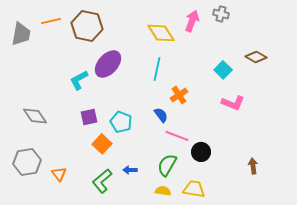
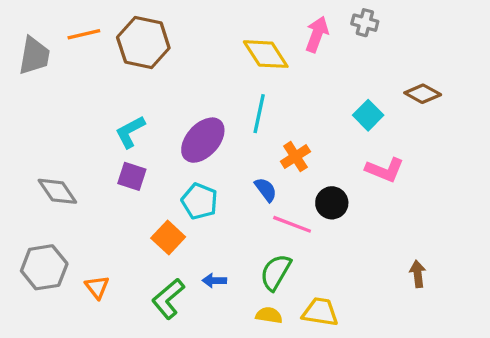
purple ellipse: (108, 64) -> (203, 140), moved
purple square: (89, 117) -> (132, 176), moved, turned 30
black circle: (201, 152) -> (332, 203), moved

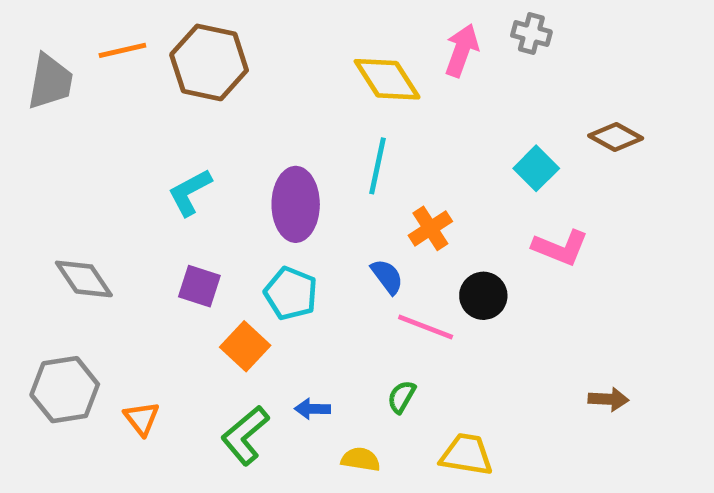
purple ellipse: (203, 140) -> (296, 204), turned -42
purple square: (132, 176) -> (199, 286), moved
green semicircle: (276, 272) -> (402, 397), size x0.6
brown arrow: (418, 274) -> (608, 399), turned 100
yellow semicircle: (269, 315) -> (361, 459), moved

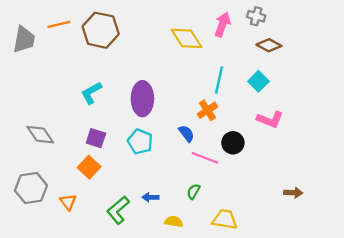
brown diamond: (616, 137) -> (269, 45), moved
cyan line: (377, 166) -> (219, 80), moved
orange square: (245, 346) -> (89, 167), moved

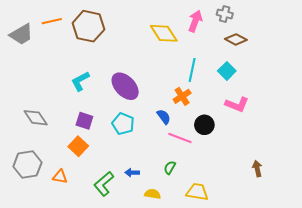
gray trapezoid: (24, 39) -> (21, 34), turned 50
purple ellipse: (142, 99) -> (125, 86), turned -44
brown arrow: (293, 193) -> (257, 169), turned -105
orange triangle: (68, 202) -> (60, 177), turned -42

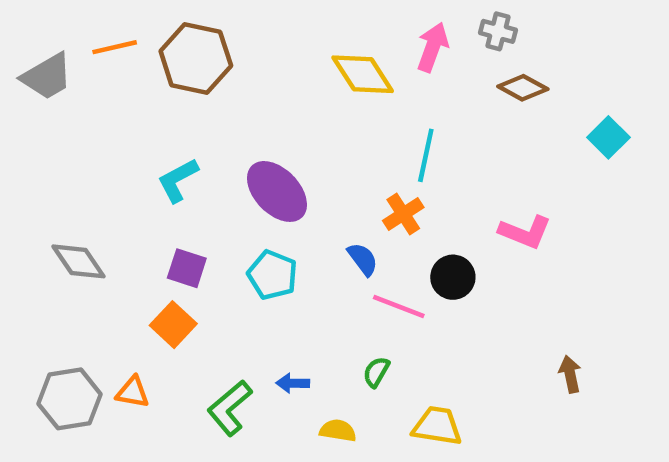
cyan square: (227, 71) -> (608, 137), moved
gray hexagon: (27, 164) -> (70, 399), moved

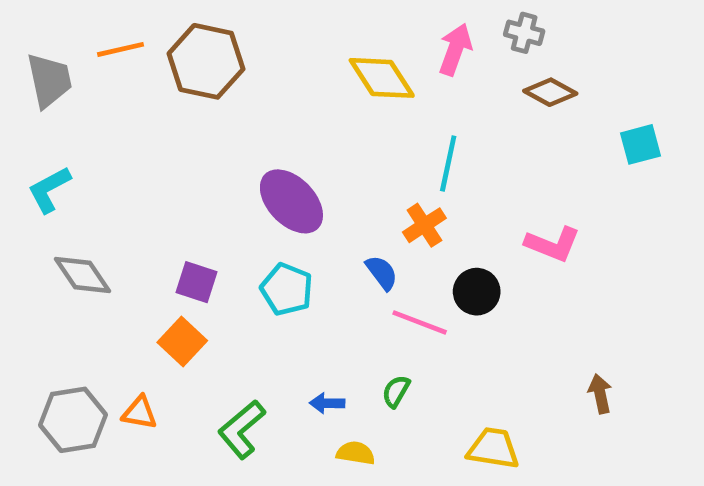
gray trapezoid: (47, 76) -> (49, 80), turned -72
cyan square: (608, 137) -> (640, 144), turned 30
cyan L-shape: (178, 180) -> (49, 190), moved
blue arrow: (293, 383) -> (327, 403), moved
yellow trapezoid: (437, 426) -> (493, 448), moved

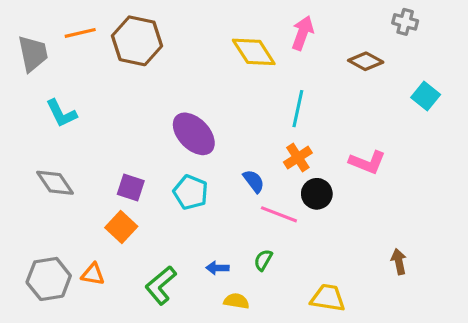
gray cross: (524, 33) -> (405, 22), moved
cyan square: (640, 144) -> (426, 96), turned -36
cyan L-shape: (49, 190) -> (61, 113), moved, turned -88
orange cross: (424, 225) -> (298, 158), moved

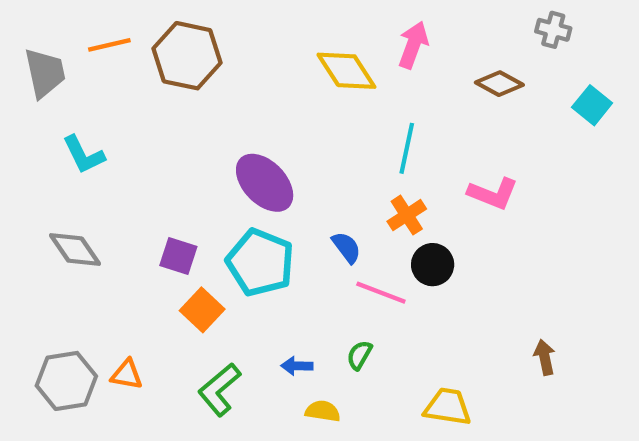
cyan square: (426, 96) -> (592, 105), moved
pink L-shape: (367, 162) -> (493, 194), moved
cyan pentagon: (191, 192) -> (260, 262), size x1.4
orange square: (121, 227) -> (202, 310), moved

